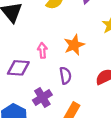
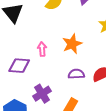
purple semicircle: (65, 76) -> (76, 74), moved, turned -84

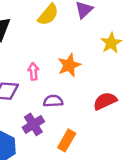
purple semicircle: (76, 74) -> (53, 101), moved

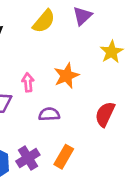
red semicircle: (105, 101) -> (105, 114), turned -40
purple cross: (33, 124) -> (28, 158), moved

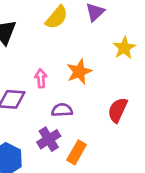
purple cross: (28, 158) -> (49, 139), moved

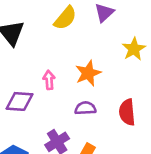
purple semicircle: (62, 110) -> (85, 108), moved
red semicircle: (118, 110) -> (127, 112), turned -30

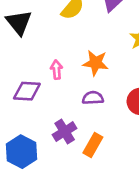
orange star: (88, 73) -> (96, 63), turned 30

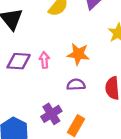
purple diamond: (27, 91) -> (19, 61), moved

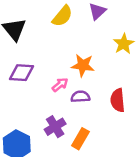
pink arrow: (44, 60) -> (60, 85), moved, turned 56

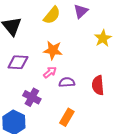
orange star: (83, 65) -> (53, 50), moved
purple cross: (55, 127) -> (32, 97), moved, turned -30

